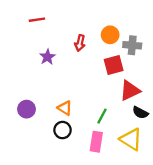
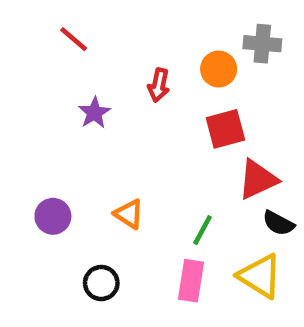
red line: (37, 20) -> (74, 39), turned 49
gray cross: (132, 45) -> (262, 44), moved
black circle: (62, 130) -> (101, 283), moved

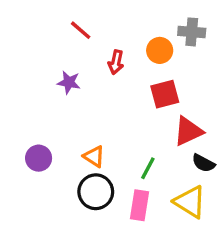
red line: (74, 39) -> (81, 30), moved
purple star: (94, 113) -> (69, 82), turned -30
black circle: (101, 283) -> (96, 192), moved, size x1.4

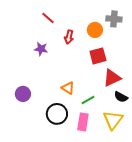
orange triangle: (94, 156) -> (68, 88), moved
green line: (148, 168) -> (88, 100), turned 32
yellow triangle: (190, 202) -> (113, 120), turned 35

